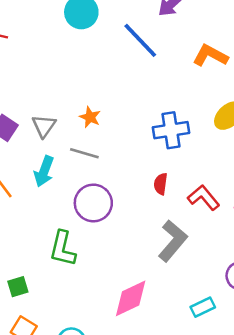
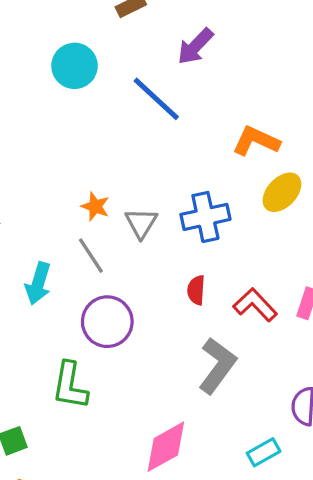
orange L-shape: (210, 56) -> (256, 141), moved
gray triangle: (44, 126) -> (141, 223), moved
gray line: (84, 153) -> (91, 256), turned 44

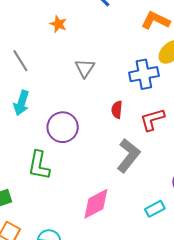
orange star: (95, 206) -> (58, 24), moved
blue cross: (205, 217) -> (144, 74), moved
gray line: (91, 256) -> (20, 61), moved
red L-shape: (255, 305) -> (152, 120), turned -64

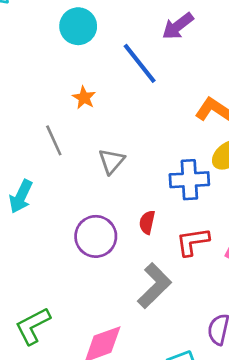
gray line: (20, 61) -> (54, 140), moved
purple circle: (63, 127) -> (96, 236), moved
green L-shape: (39, 165) -> (33, 326), moved, turned 44

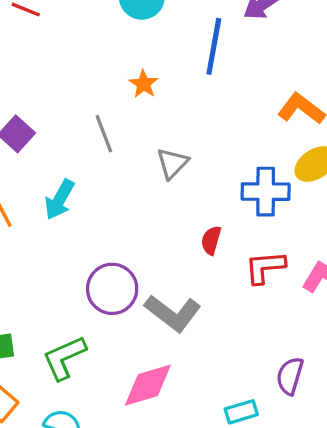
blue line: (140, 63) -> (214, 46), turned 45
purple circle: (96, 236) -> (112, 289), moved
gray L-shape: (154, 286) -> (173, 313), moved, turned 78

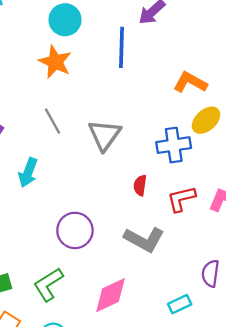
orange star: (144, 84) -> (55, 62), moved, size x1.6
gray triangle: (172, 163) -> (104, 135), size x1.4
gray L-shape: (173, 313) -> (144, 239), moved

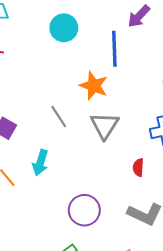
orange star: (55, 62) -> (94, 86), moved

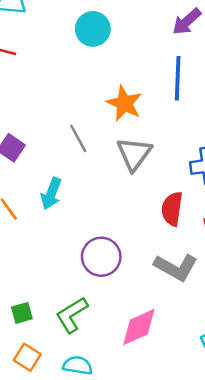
blue line: (114, 49) -> (178, 78), moved
red semicircle: (138, 167) -> (172, 209), size x1.5

